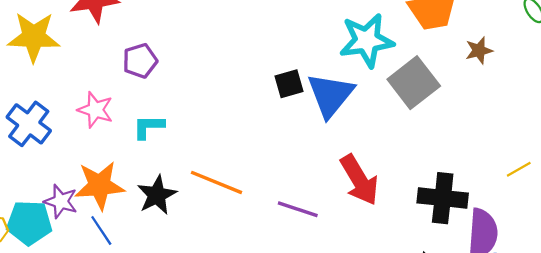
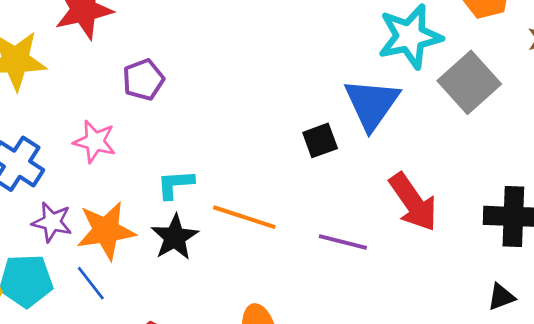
black square: (289, 84) -> (320, 140), moved
cyan L-shape: (149, 127) -> (175, 184), moved
purple star: (61, 201) -> (52, 222), moved
blue line: (101, 231) -> (91, 283), moved

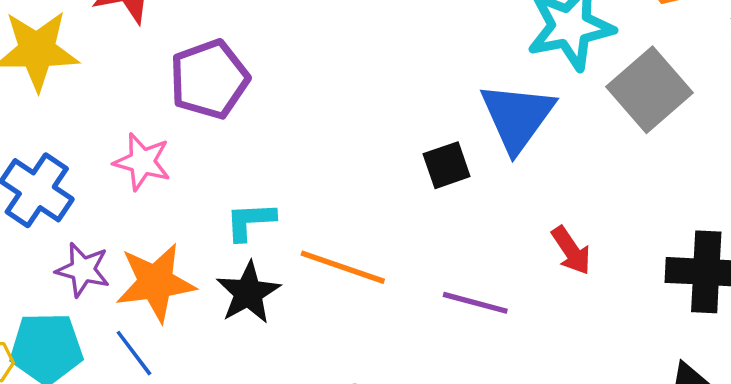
purple pentagon: (143, 80) -> (209, 79), size x1.4
red arrow: (413, 202) -> (571, 251), size x0.6

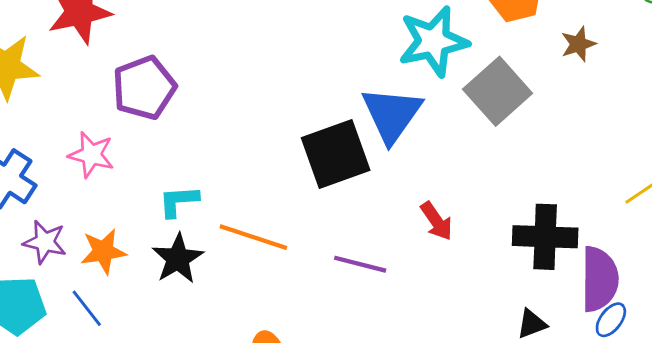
black square: (447, 165) -> (336, 154), size x1.8
orange star: (156, 282) -> (103, 251), size x0.7

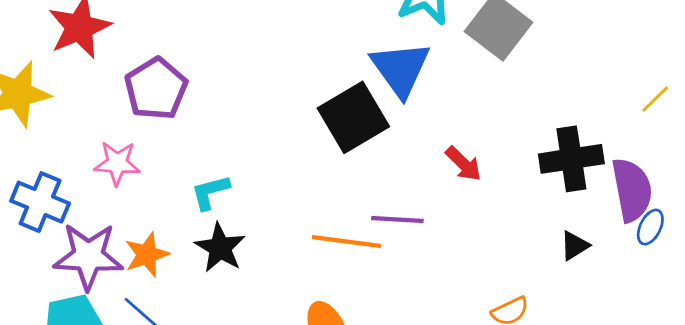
orange line: (253, 237) -> (346, 242), moved
purple star: (45, 242) -> (88, 256), size x1.6

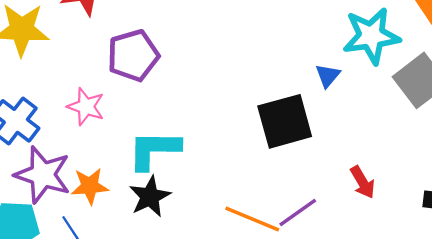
blue triangle: (400, 69) -> (328, 76), moved, size x0.5
cyan L-shape: (210, 192) -> (154, 150), size x1.6
purple line: (397, 220) -> (298, 212), turned -54

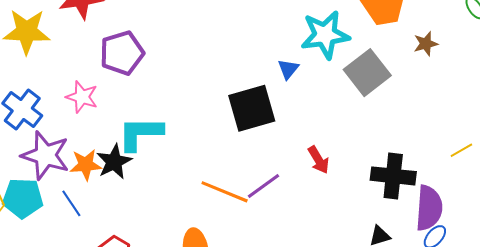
black star: (150, 197) -> (114, 162), moved

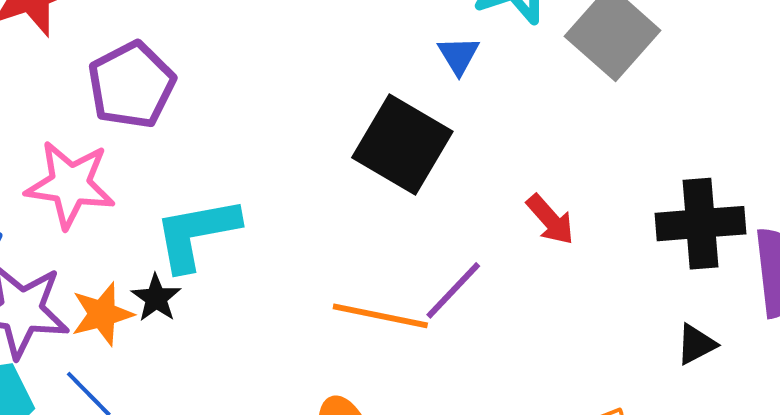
pink star: (82, 97) -> (70, 184), size x1.4
black square: (252, 108) -> (402, 144), turned -33
black star: (114, 162) -> (156, 298), size x0.7

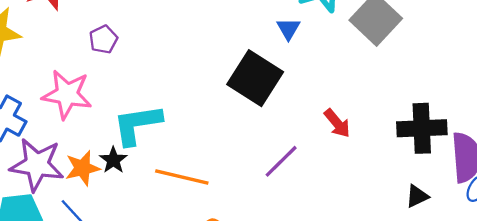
purple pentagon: (131, 85) -> (103, 39), size x0.6
orange line: (380, 316) -> (182, 177), moved

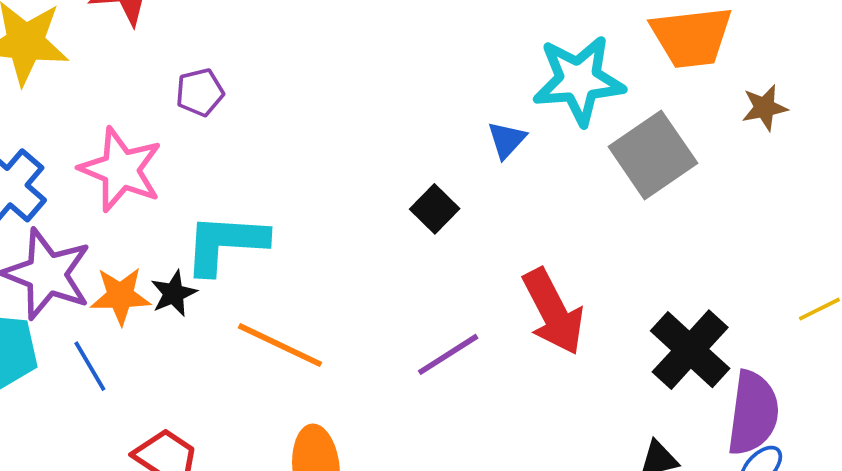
black square: (255, 78) -> (435, 209), size x0.5
red arrow: (337, 123) -> (553, 312), size x1.6
black cross: (422, 128) -> (690, 350), turned 33

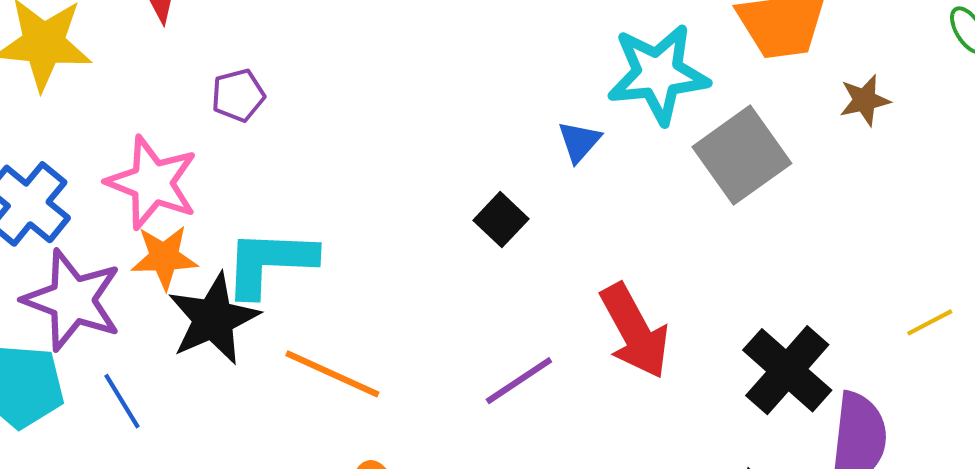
black star: (174, 293) -> (213, 319), size x1.8
orange star: (120, 296) -> (164, 257), moved

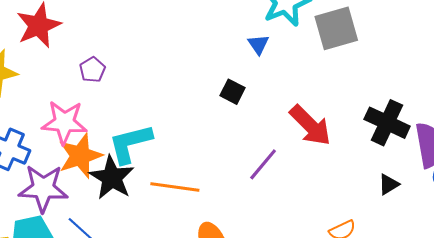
gray square: (742, 155) -> (336, 28), turned 36
orange star: (164, 257) -> (80, 156), size x1.4

